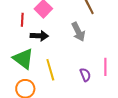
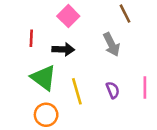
red line: (22, 20) -> (31, 38), moved
purple semicircle: (85, 75) -> (113, 90), moved

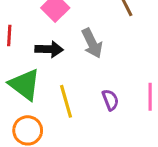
gray arrow: (111, 44) -> (92, 43), moved

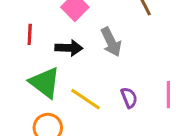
yellow line: (66, 101) -> (85, 99), turned -40

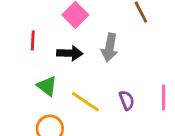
gray arrow: (111, 42) -> (110, 48), turned 36
green triangle: (45, 83) -> (47, 86), size x0.7

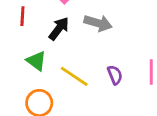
gray arrow: (110, 48) -> (98, 23), turned -84
black arrow: (70, 53) -> (59, 29), turned -55

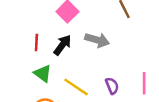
red line: (22, 16) -> (36, 42), moved

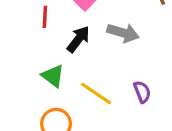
red line: (36, 42) -> (45, 17), moved

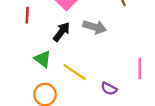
red line: (45, 17) -> (27, 15), moved
purple semicircle: (142, 92) -> (109, 89), moved, turned 140

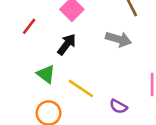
red line: (27, 15) -> (29, 26), turned 35
gray arrow: (95, 27) -> (118, 39), moved

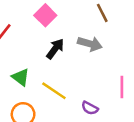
black arrow: (67, 44) -> (55, 49), moved

